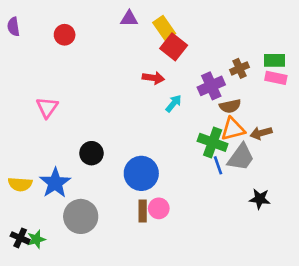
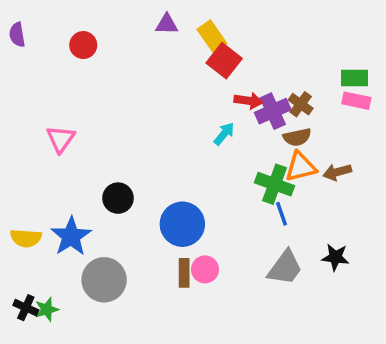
brown cross: (240, 68) -> (301, 104), moved, turned -30
red arrow: (153, 78) -> (248, 101), moved
gray trapezoid: (241, 157) -> (285, 268), moved

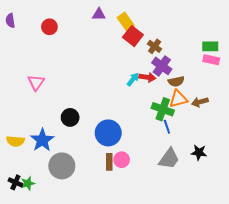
red arrow: (248, 101) -> (147, 77), moved
brown cross: (301, 104) -> (155, 46), moved
purple cross: (273, 111) -> (162, 66), turned -30

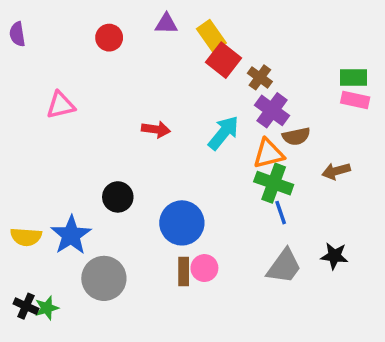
red circle: (49, 27) -> (109, 38), moved
red arrow: (147, 77) -> (156, 129), moved
cyan arrow: (133, 79) -> (223, 133), size x1.5
pink triangle: (36, 82) -> (61, 105), moved, turned 42
orange triangle: (178, 99) -> (269, 154), moved

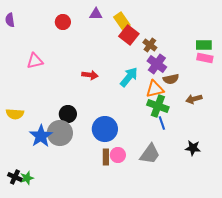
yellow semicircle: (26, 237) -> (15, 114), moved
gray trapezoid: (284, 266) -> (150, 154), moved
gray circle: (104, 278) -> (60, 133), moved

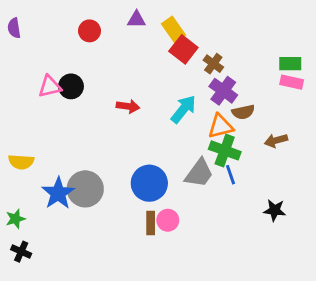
black circle: (68, 114) -> (71, 86), moved
gray trapezoid: (150, 154) -> (199, 173), moved
green star: (27, 178) -> (15, 219), moved

